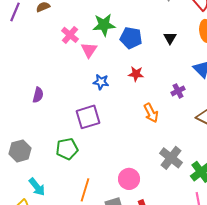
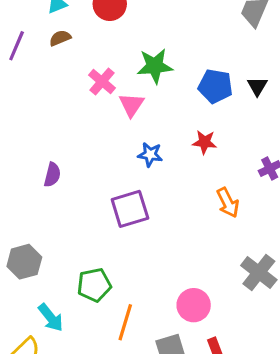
blue pentagon: (131, 38) -> (215, 86), moved
green pentagon: (67, 149) -> (94, 285), moved

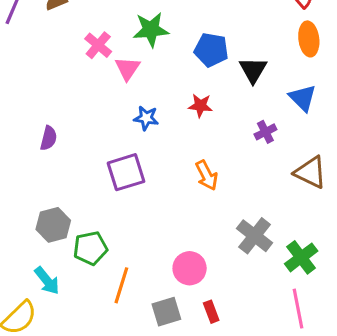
black triangle: (257, 86) -> (253, 70), moved, size x1.4
orange arrow: (228, 203) -> (207, 175), moved
gray hexagon: (24, 262) -> (53, 225), moved

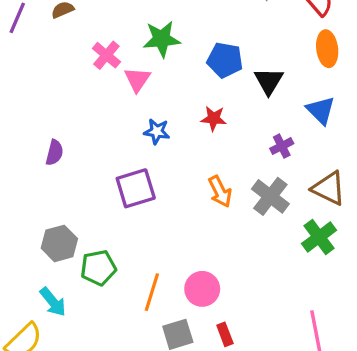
gray cross: (255, 236) -> (270, 196), moved
green cross: (301, 257) -> (319, 237), moved
orange line: (121, 285) -> (152, 292), moved

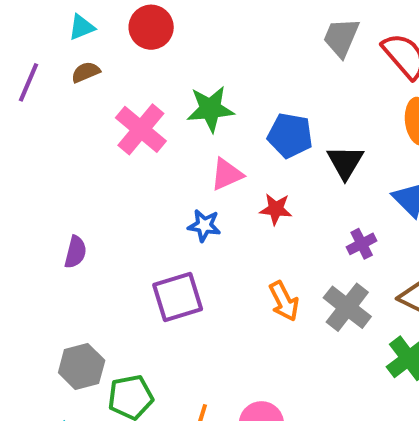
pink cross: (106, 55) -> (141, 129), size x1.4
pink triangle: (137, 80) -> (227, 174), moved, turned 32

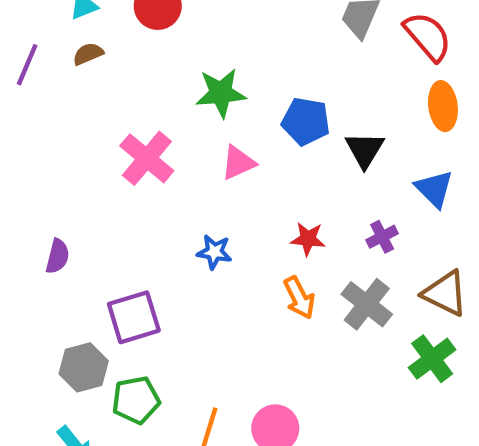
pink cross: (141, 129) -> (147, 158), moved
red star: (276, 209) -> (308, 239), moved
blue star: (204, 225) -> (214, 252), moved
purple semicircle: (75, 252) -> (58, 256), moved
purple square: (178, 297) -> (134, 317), moved

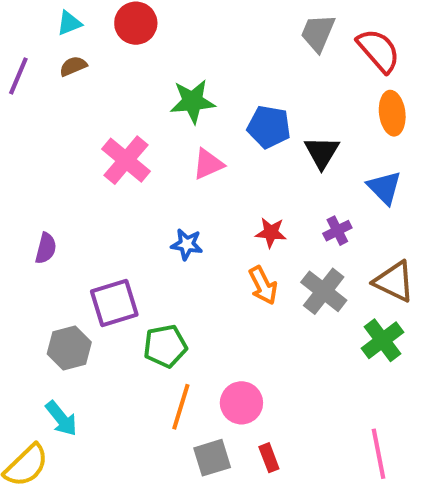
green pentagon: (136, 400) -> (165, 346), moved

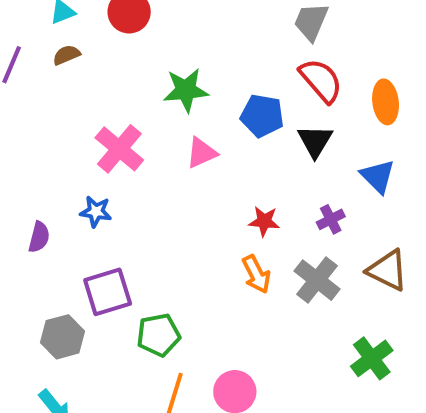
red semicircle: (378, 51) -> (321, 80), moved
blue star: (187, 244) -> (96, 212), moved
green cross: (382, 340) -> (372, 358), moved

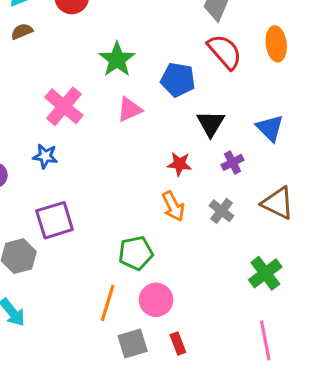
green star: (186, 90) -> (117, 59), turned -30
orange ellipse: (386, 102) -> (276, 44), moved
black triangle: (315, 141) -> (211, 123), moved
gray cross: (317, 280) -> (222, 211), size x0.7
green pentagon: (158, 335) -> (136, 253), moved

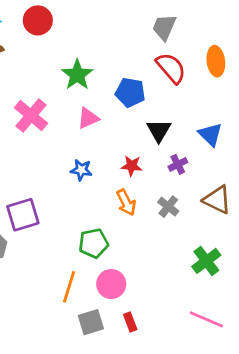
blue star: (45, 156) -> (81, 170), moved
pink line: (265, 340) -> (206, 319), turned -56

